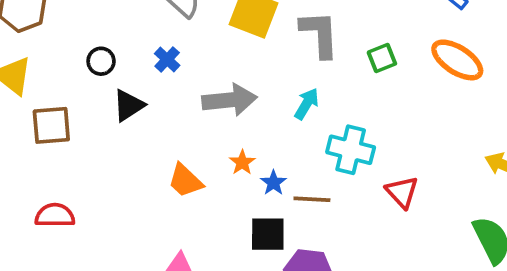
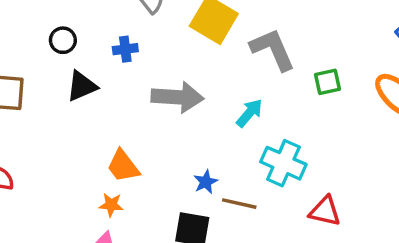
gray L-shape: (320, 34) -> (273, 49), turned -30
blue cross: (167, 59) -> (125, 49), turned 30
orange star: (242, 162) -> (111, 205), moved, turned 30
red triangle: (402, 192) -> (325, 211), turned -44

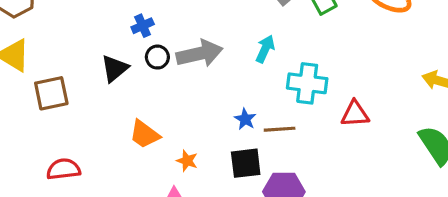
black circle: (63, 40) -> (157, 57), moved
orange trapezoid: (123, 166) -> (144, 134), moved
orange star: (111, 205) -> (187, 161), moved, turned 30

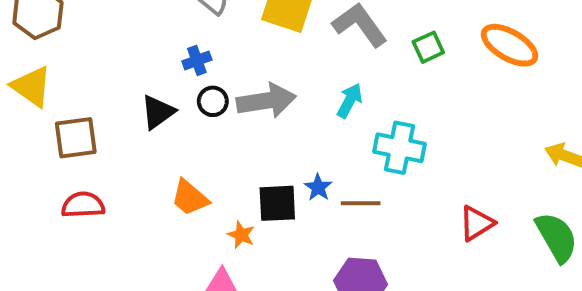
red triangle: (355, 114) -> (477, 223), moved, turned -32
black square: (246, 163) -> (277, 203), moved
red semicircle: (63, 169) -> (83, 205), moved

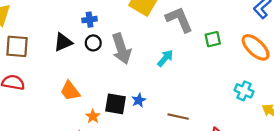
gray arrow: (266, 101) -> (121, 49), turned 68
cyan cross: (399, 148) -> (244, 91), moved, size x0.7
brown line: (361, 203) -> (178, 117), moved

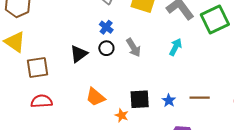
blue cross: (90, 20) -> (106, 27), moved, turned -32
green square: (213, 39) -> (215, 20), size x1.8
gray arrow: (121, 49) -> (133, 48), size x0.7
blue star: (139, 100) -> (169, 100), moved

